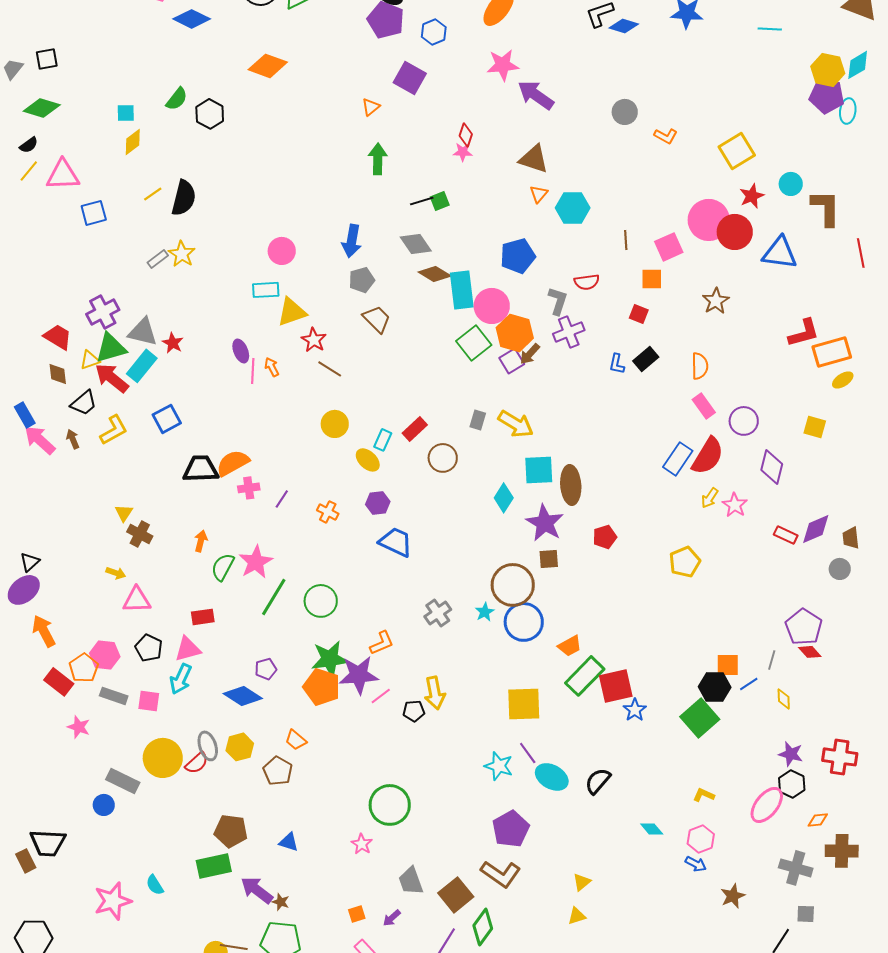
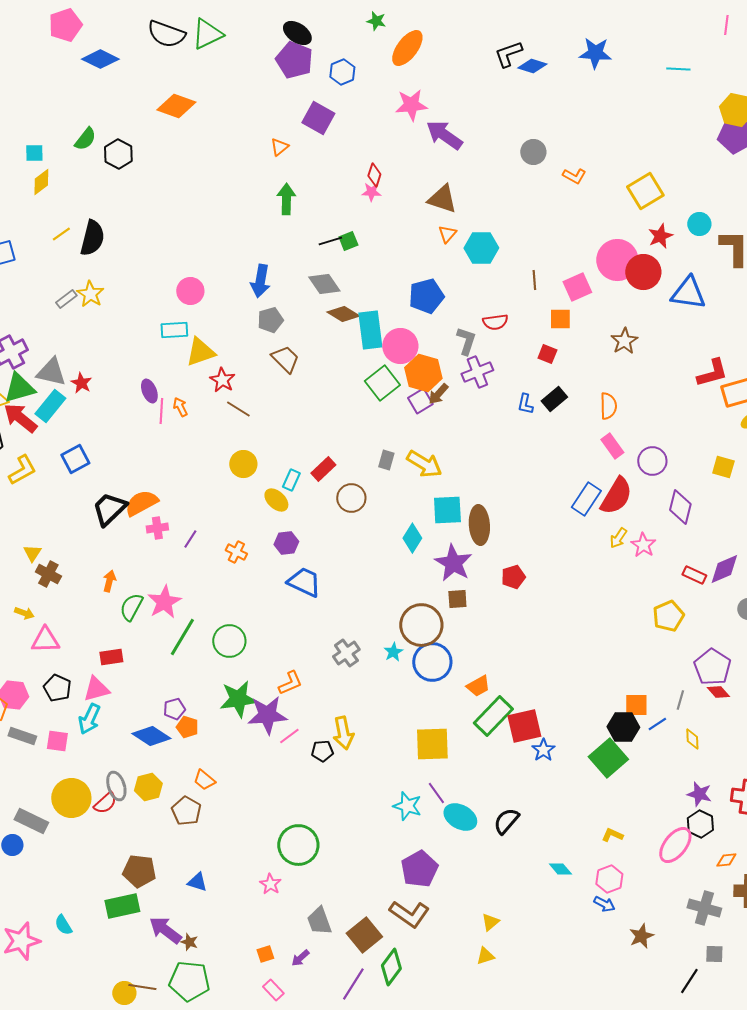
black trapezoid: (201, 469) -> (109, 509), turned -42
yellow pentagon: (685, 562) -> (668, 616), moved
orange pentagon: (322, 687) -> (187, 727), moved, size x0.6

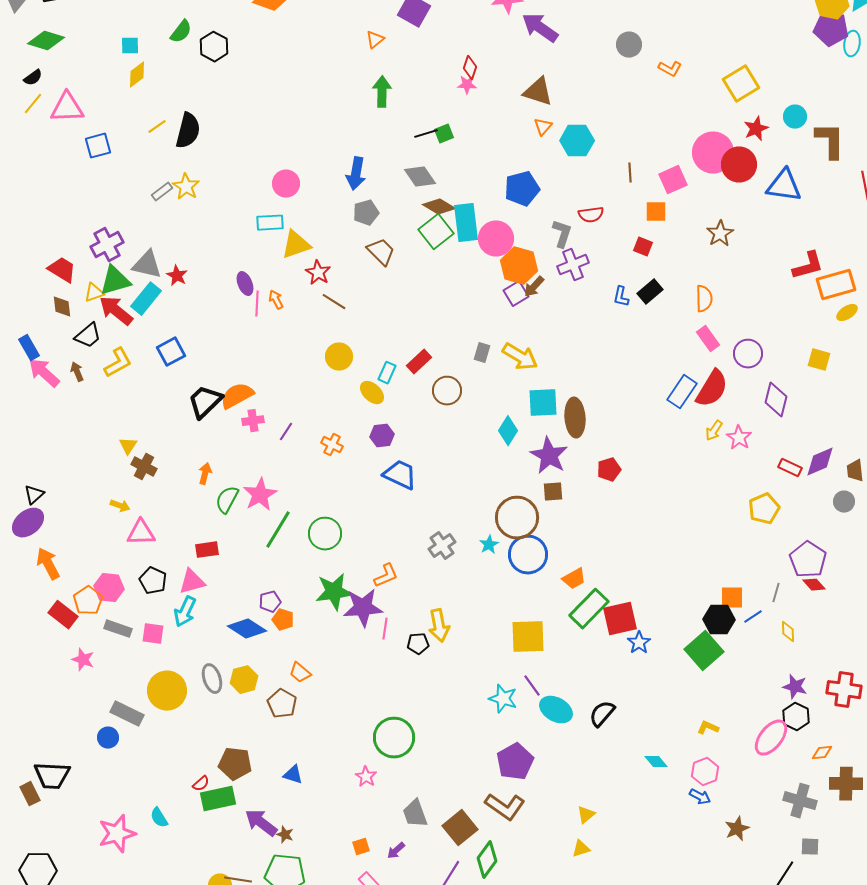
green square: (382, 383) -> (436, 232), moved
pink line: (289, 736) -> (385, 629), turned -45
red semicircle: (105, 803) -> (201, 784), moved, size x0.7

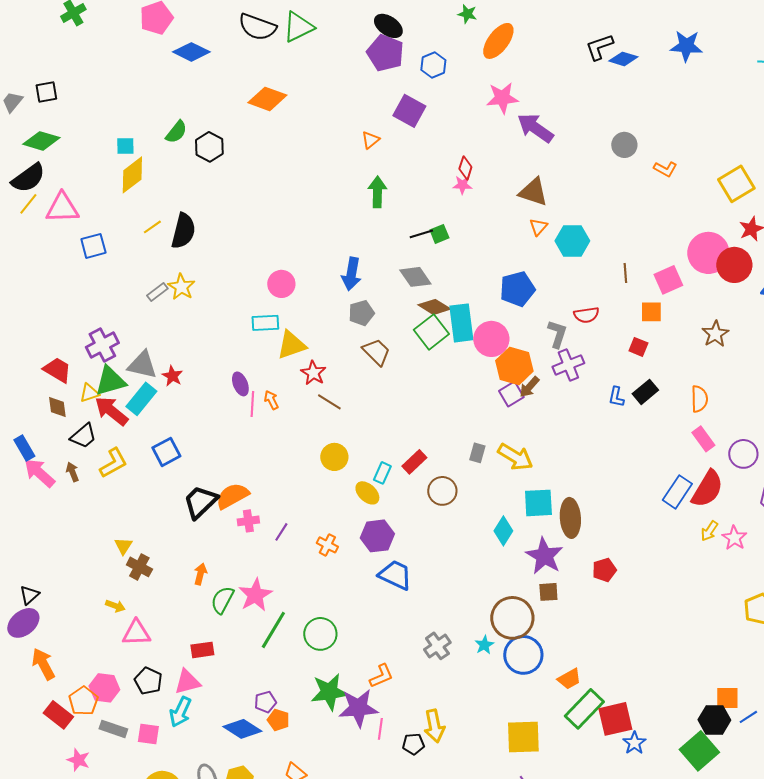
yellow diamond: (137, 75) -> (132, 175), size x1.4
black semicircle: (33, 78) -> (28, 178), size x1.8
purple hexagon: (382, 436) -> (377, 536), size x1.4

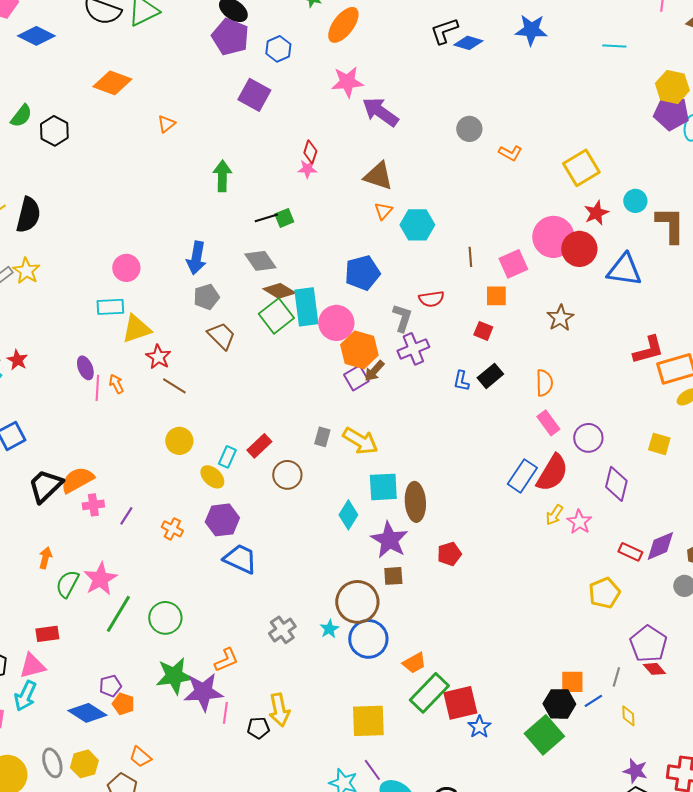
orange triangle: (370, 140) -> (166, 124), moved

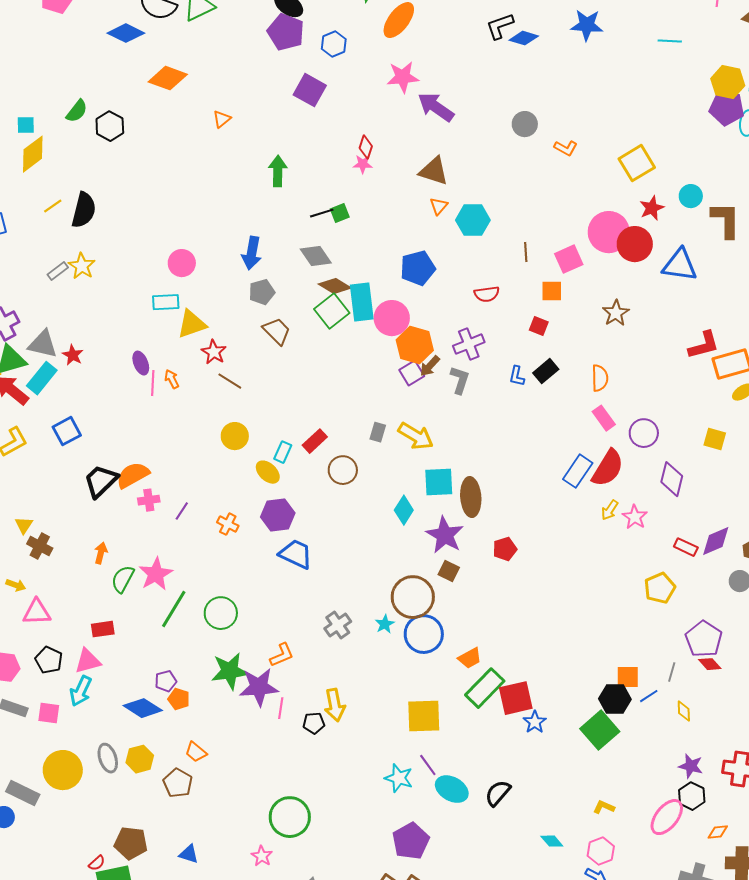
blue diamond: (36, 36) -> (126, 33), moved
gray L-shape: (402, 318) -> (460, 380), moved
brown square: (393, 576) -> (449, 571), turned 30

